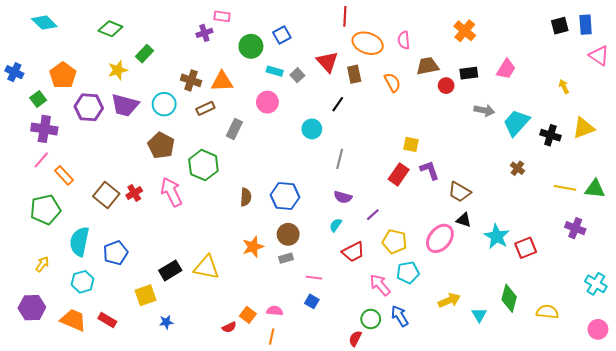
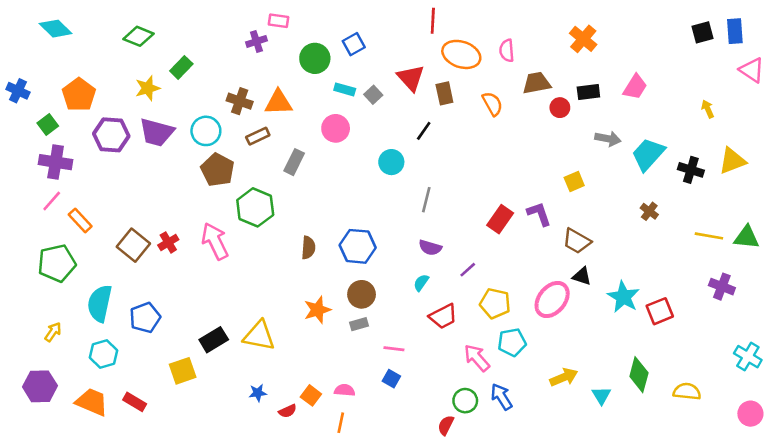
yellow square: (411, 144) -> (574, 182), moved, turned -35
brown pentagon: (161, 145) -> (218, 170), moved
blue star: (166, 322) -> (258, 393), moved

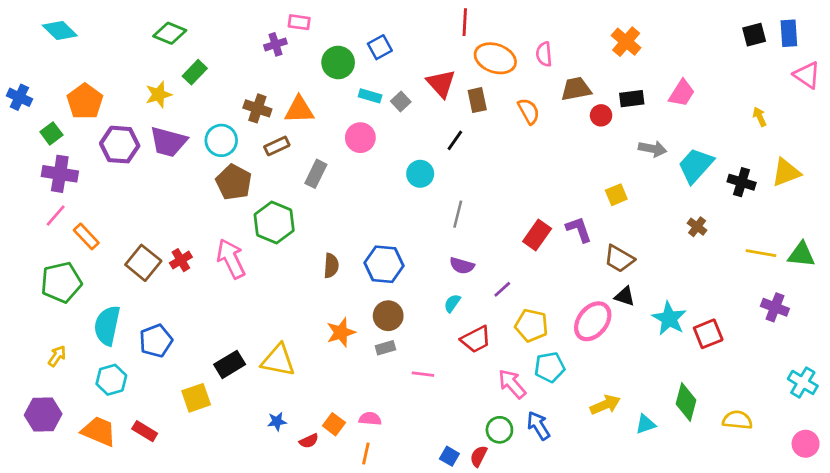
green diamond: (139, 36) -> (170, 33), moved
blue square: (391, 379) -> (449, 456), moved
cyan triangle: (601, 395) -> (646, 424), turned 42

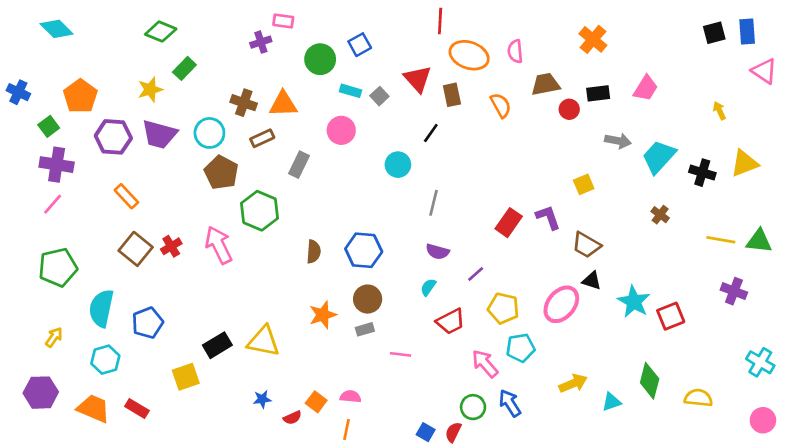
orange rectangle: (86, 236) -> (126, 196), moved

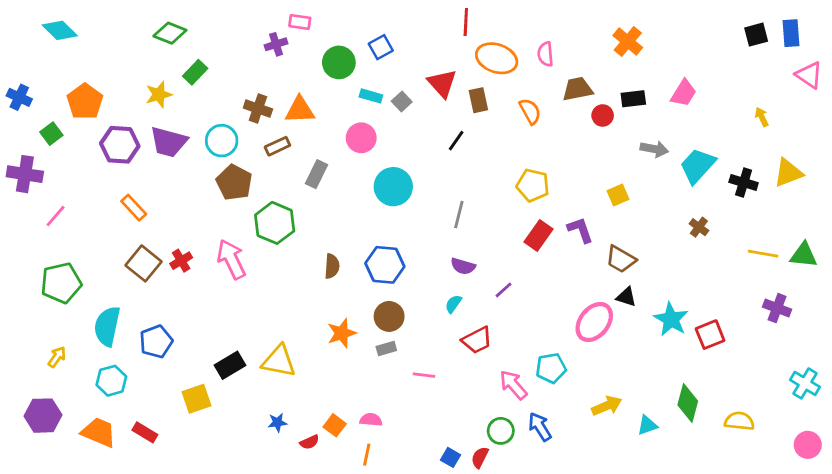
purple cross: (57, 165) -> (25, 174), moved
cyan circle: (398, 165) -> (393, 187), moved, size x1.4
yellow pentagon: (503, 308) -> (533, 185), moved

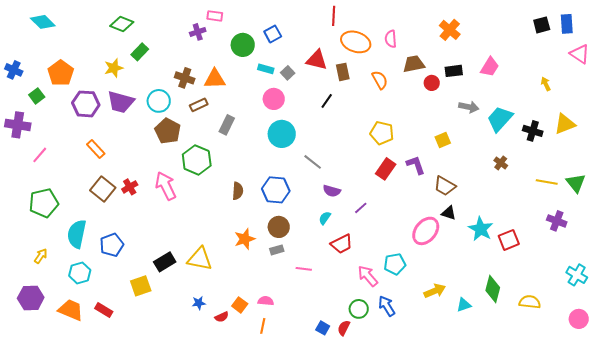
red triangle: (442, 83) -> (317, 60), turned -35
pink circle: (361, 138) -> (274, 99), moved
gray line: (459, 215) -> (313, 162), moved, turned -66
green triangle: (804, 255) -> (576, 183), turned 45

